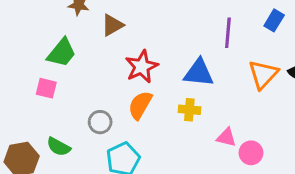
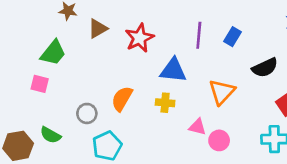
blue rectangle: (274, 20) -> (233, 37), moved
red star: (142, 67) -> (139, 38), moved
orange triangle: (263, 74) -> (222, 92), moved

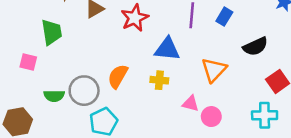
green trapezoid: (53, 53) -> (52, 32), turned -48
pink square: (40, 84) -> (28, 62), moved
gray circle: (87, 113) -> (84, 91), size x1.5
green semicircle: (50, 135) -> (54, 96), moved, turned -30

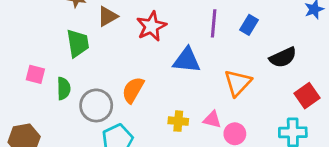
green trapezoid: (52, 32) -> (78, 43), moved
yellow cross: (159, 80) -> (178, 121), moved
green semicircle: (54, 96) -> (64, 88), moved, turned -90

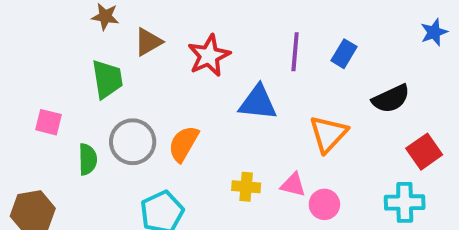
green semicircle: (64, 88) -> (88, 159), moved
gray circle: (96, 105) -> (133, 142), moved

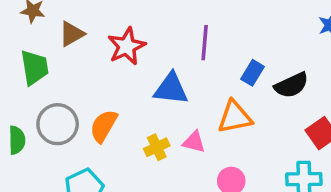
blue rectangle: (344, 54) -> (252, 73), moved
orange triangle: (328, 134) -> (235, 117), turned 36
pink triangle: (293, 185) -> (194, 142), moved
yellow cross: (246, 187) -> (157, 147), moved, turned -30

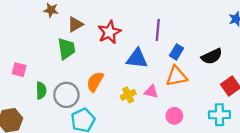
green trapezoid: (35, 67) -> (66, 49), moved
blue rectangle: (252, 73) -> (177, 52), moved
gray circle: (58, 124) -> (66, 95), moved

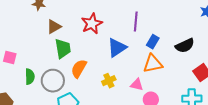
brown triangle: (75, 24) -> (54, 27), moved
green trapezoid: (66, 49) -> (63, 49), moved
blue triangle: (137, 59) -> (117, 48), turned -40
pink triangle: (151, 92) -> (137, 85), moved

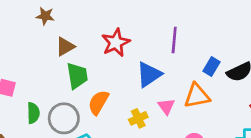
blue rectangle: (153, 42) -> (211, 66), moved
pink triangle: (137, 85) -> (166, 106), moved, turned 40

